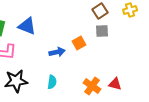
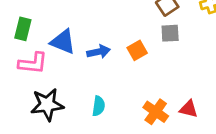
blue triangle: (27, 26) -> (63, 42), moved
blue arrow: (57, 52) -> (99, 52), moved

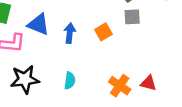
blue arrow: (99, 52) -> (70, 33), turned -72

